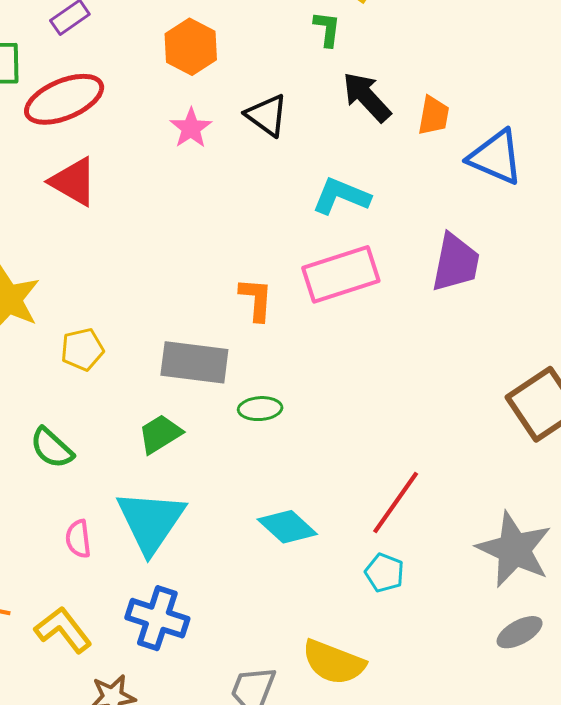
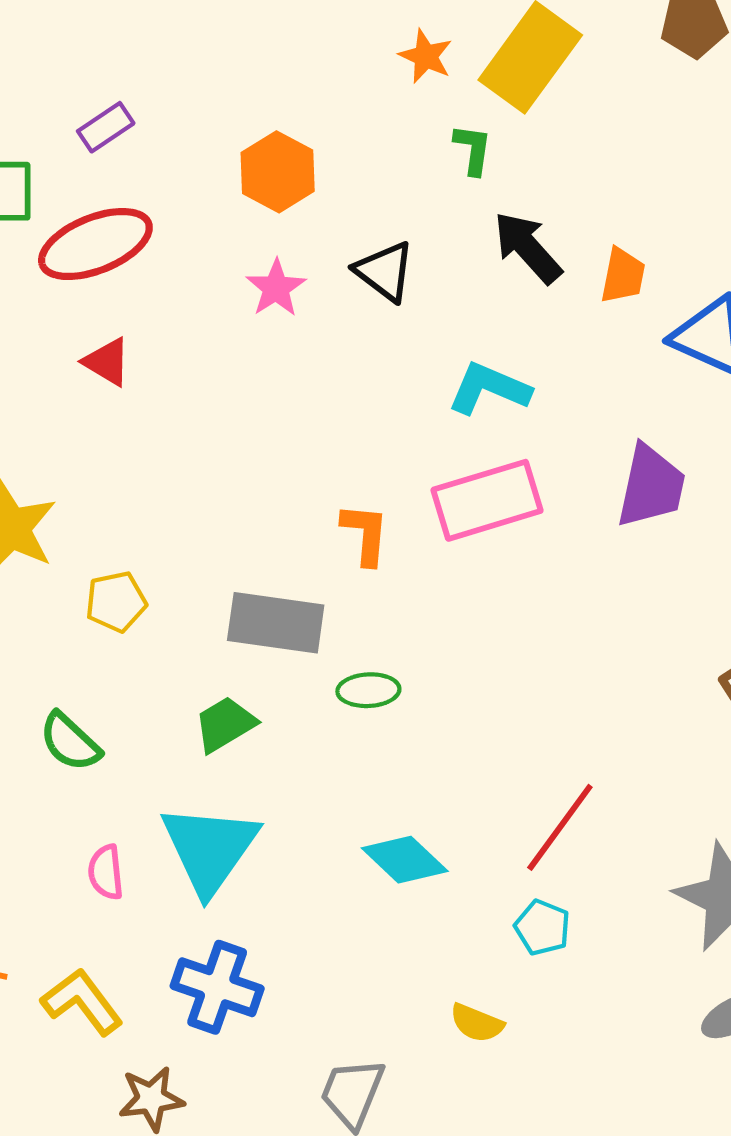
red triangle: (73, 182) -> (107, 362), size x0.7
yellow semicircle: (334, 662) -> (477, 1023), moved, size x0.6

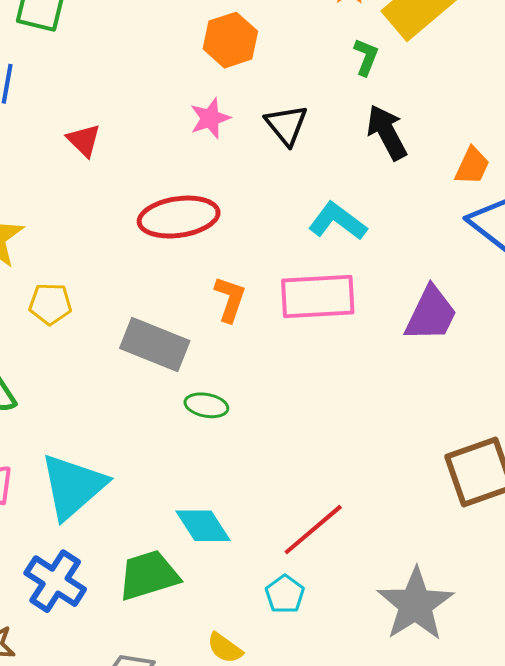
red ellipse: (95, 244) -> (179, 217), moved
orange trapezoid: (623, 276) -> (472, 166), moved
green trapezoid: (225, 724) -> (149, 575), moved, size x1.4

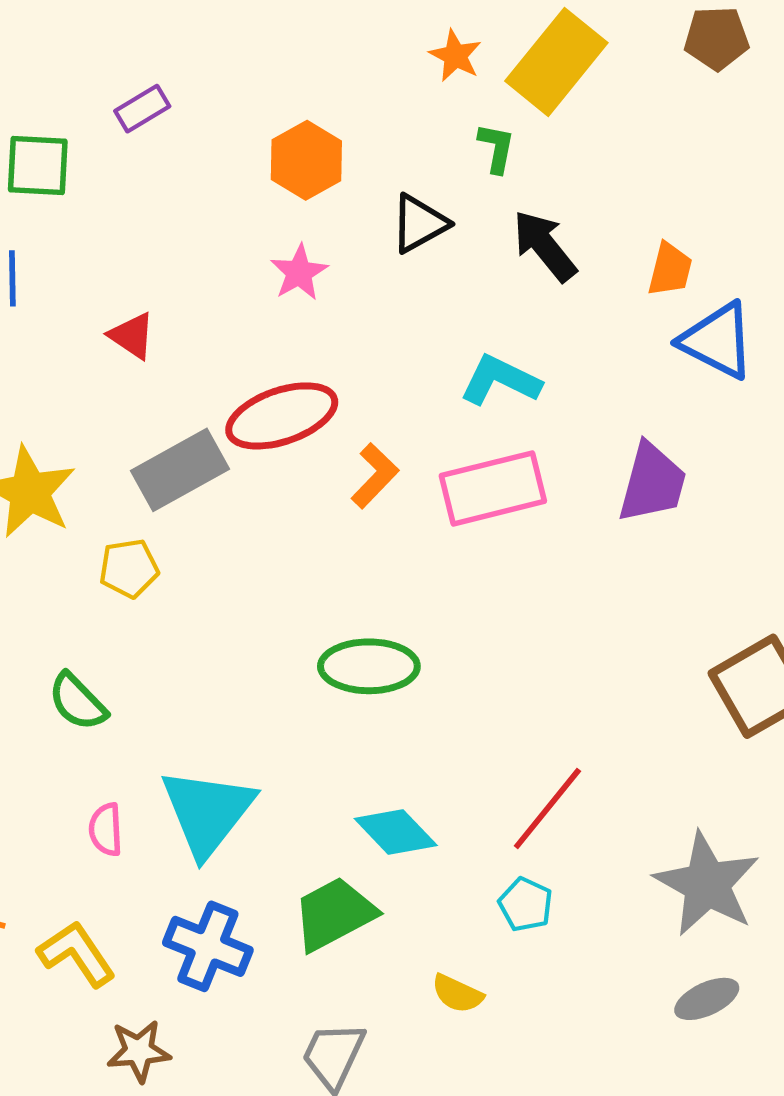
black triangle: (286, 125) -> (419, 224), moved, turned 51
orange L-shape: (230, 299) -> (375, 476), moved, turned 36
gray rectangle: (155, 344) -> (180, 470), moved, turned -40
green ellipse: (206, 405) -> (369, 666), size x1.6

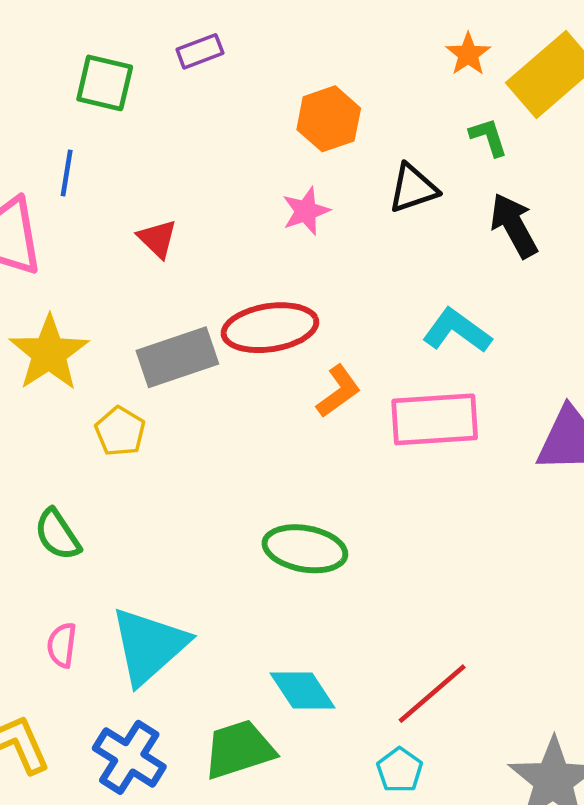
green L-shape: (496, 148) -> (488, 137), turned -39
yellow pentagon: (129, 568) -> (120, 431), turned 30

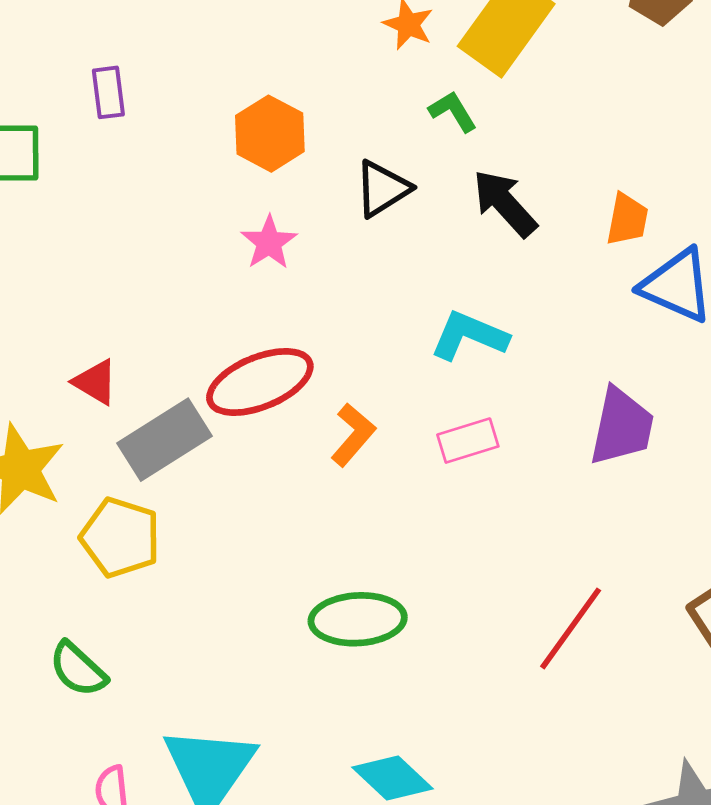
purple rectangle: (200, 51) -> (108, 92), turned -63
red triangle: (157, 239) -> (95, 382), moved
pink rectangle: (435, 419) -> (468, 441), size x0.6
yellow pentagon: (120, 431) -> (120, 537), size x1.4
red line: (432, 694) -> (571, 628), moved

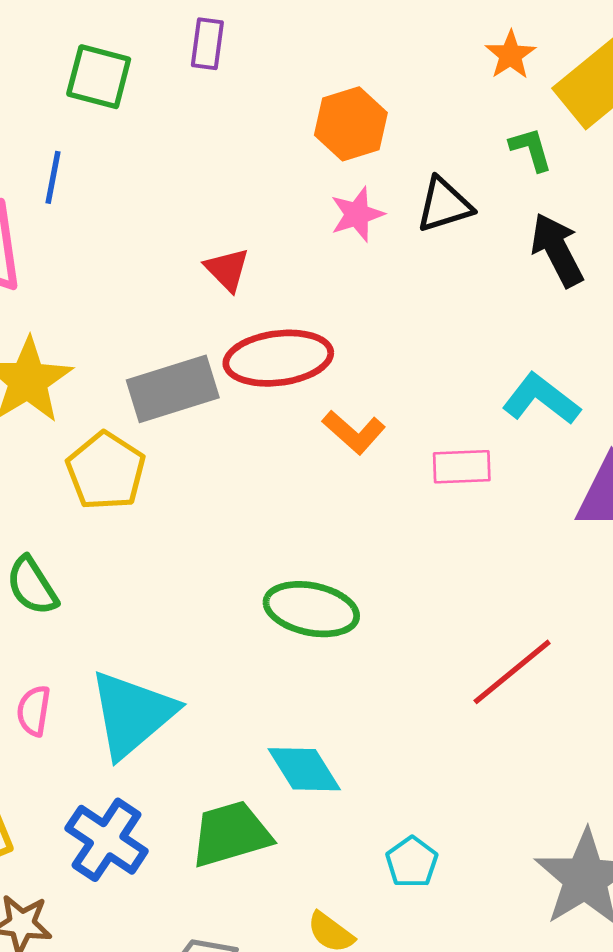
pink star: (269, 242) -> (357, 214), moved
cyan L-shape: (469, 336) -> (541, 399), moved
red triangle: (95, 382) -> (227, 269), moved
orange L-shape: (353, 435) -> (354, 432), turned 76

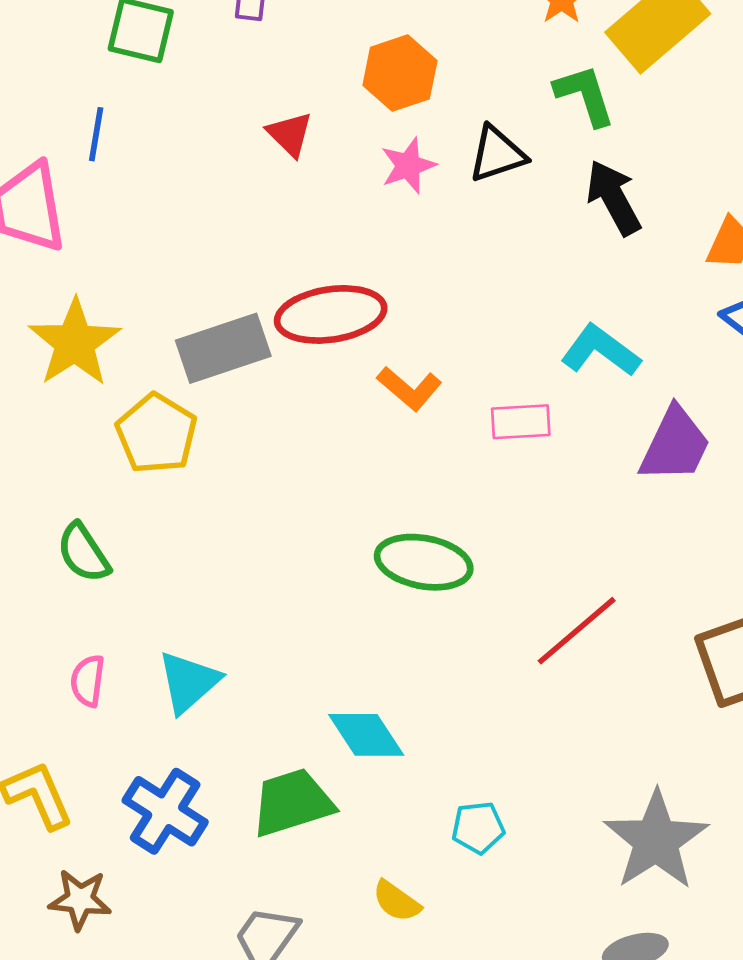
green L-shape: (531, 149) -> (585, 95), size x1.4
red triangle: (227, 269) -> (290, 134), moved
green ellipse: (311, 609) -> (424, 562), moved
cyan triangle: (132, 714) -> (189, 682), size x0.7
cyan pentagon: (412, 862) -> (478, 828), turned 30

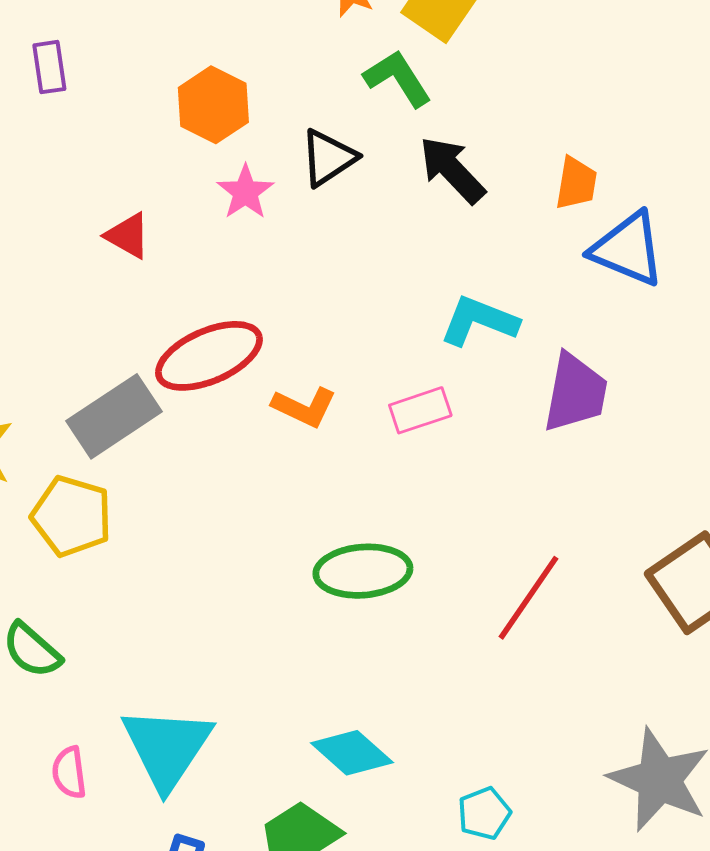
red triangle: (290, 134) -> (128, 236), moved
cyan triangle: (189, 682) -> (167, 748), size x1.4

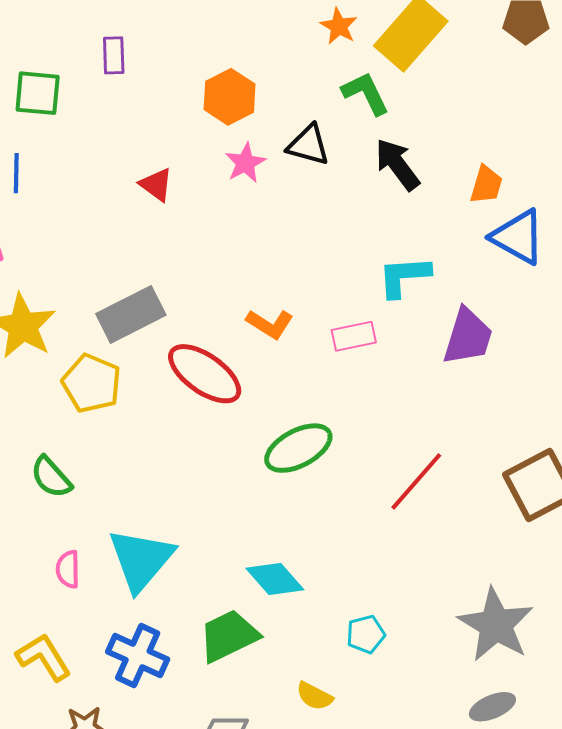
black triangle: (328, 158) -> (308, 145), turned 42
cyan L-shape: (479, 321) -> (404, 276), turned -32
red ellipse: (209, 356) -> (205, 374), moved, turned 52
green ellipse: (363, 571) -> (298, 448), turned -30

